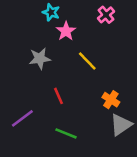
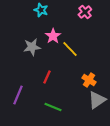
pink star: (66, 31) -> (53, 36), moved
red line: (59, 96) -> (47, 77), turned 48
purple line: (22, 118) -> (18, 95), turned -30

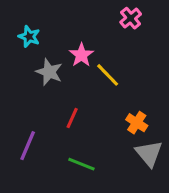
cyan star: (41, 10) -> (29, 37), moved
gray star: (32, 47) -> (49, 72), turned 30
gray triangle: (97, 100) -> (149, 153), turned -36

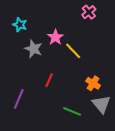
green line: (81, 164) -> (72, 111), moved

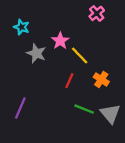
red line: (49, 80) -> (69, 81), moved
orange cross: (93, 83) -> (101, 79), moved
green line: (72, 111) -> (84, 109), moved

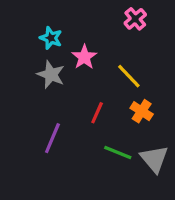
cyan star: (21, 27) -> (51, 38), moved
yellow line: (80, 56) -> (129, 76), moved
purple line: (20, 108) -> (52, 138), moved

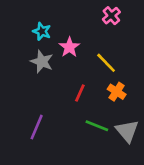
purple line: (52, 138) -> (37, 127), moved

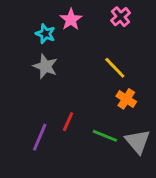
pink star: (69, 47) -> (71, 20), moved
red line: (80, 93) -> (68, 122), moved

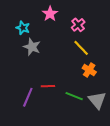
pink cross: (121, 17) -> (78, 25), moved
cyan star: (45, 34) -> (23, 28), moved
red line: (68, 122) -> (48, 86), turned 64

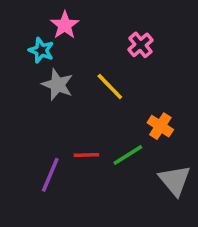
pink star: (50, 14) -> (65, 25), moved
yellow line: (81, 48) -> (110, 86), moved
green line: (74, 96) -> (128, 155), moved, turned -54

